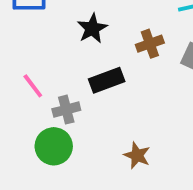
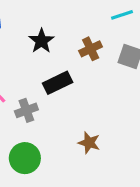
green circle: (54, 146) -> (25, 158), moved

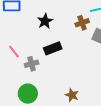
brown cross: (91, 49) -> (82, 23), moved
brown star: (89, 143) -> (72, 95), moved

